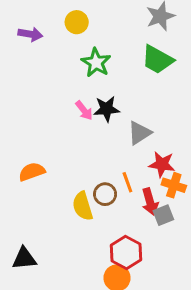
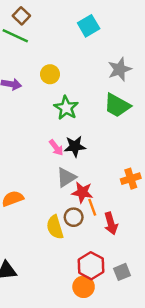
gray triangle: (139, 133) -> (66, 177), moved
red star: (162, 164) -> (82, 192), moved
orange cross: (174, 185) -> (131, 179), moved, turned -36
gray square: (163, 215) -> (122, 272), moved

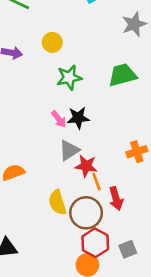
gray star: (120, 69) -> (134, 24), moved
green trapezoid: (117, 105) -> (122, 75), turned 136
green star: (66, 108) -> (69, 78), turned 30
brown circle: (74, 217) -> (86, 213), moved, size x1.6

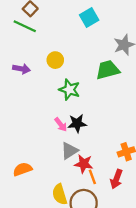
green trapezoid: (122, 75) -> (108, 70), moved
green star: (69, 78) -> (69, 90), turned 30
red arrow: (116, 198) -> (116, 179), moved, turned 36

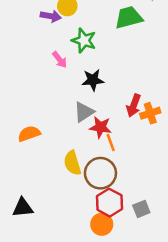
purple arrow: (21, 69) -> (51, 16), moved
pink arrow: (61, 124) -> (60, 60), moved
red arrow: (116, 179) -> (134, 106), moved

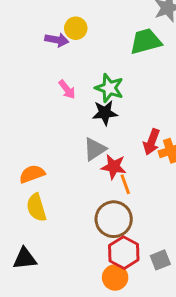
green star: (84, 40) -> (109, 88), moved
yellow semicircle: (72, 163) -> (36, 208), moved

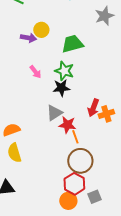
green trapezoid: (146, 41) -> (72, 44), moved
brown circle: (114, 219) -> (80, 161), moved
gray square: (160, 260) -> (94, 197), moved

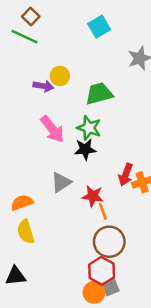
pink arrow: (35, 72) -> (52, 129), size x1.6
gray triangle: (54, 113) -> (61, 182), moved
gray square: (94, 197) -> (110, 287), moved

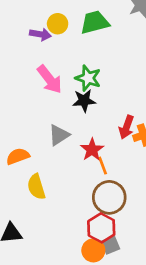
green trapezoid: (99, 94) -> (95, 22), moved
red star: (93, 196) -> (92, 150), turned 30
yellow semicircle: (26, 232) -> (36, 187), moved

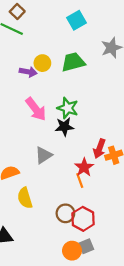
red star: (92, 150) -> (84, 167), moved
brown circle: (109, 197) -> (65, 213), moved, size x0.7
red hexagon: (101, 228) -> (83, 219), moved

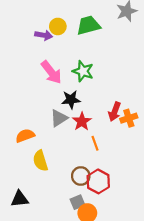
black star: (64, 127) -> (71, 100), moved
red star: (84, 167) -> (82, 121), moved
gray square: (86, 246) -> (77, 202), moved

